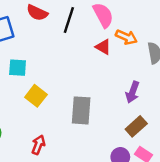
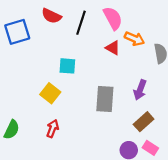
cyan square: (18, 68) -> (67, 66), moved
gray rectangle: (81, 110) -> (105, 99), moved
red arrow: (38, 145) -> (53, 129), moved

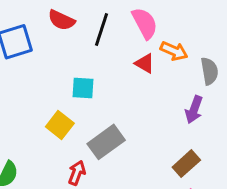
purple arrow: (140, 90) -> (194, 110), moved
gray rectangle: (105, 99) -> (106, 142), moved, turned 50
red arrow: (53, 129) -> (77, 173), moved

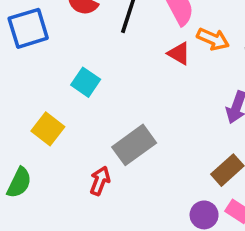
cyan square: (83, 88) -> (86, 82), moved, turned 30
yellow square: (60, 125) -> (48, 129), moved

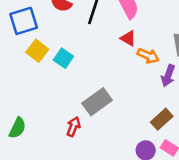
orange arrow: (213, 39) -> (148, 56), moved
yellow square: (48, 129) -> (37, 51), moved

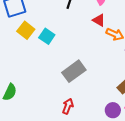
red arrow: (73, 127) -> (68, 106), moved

